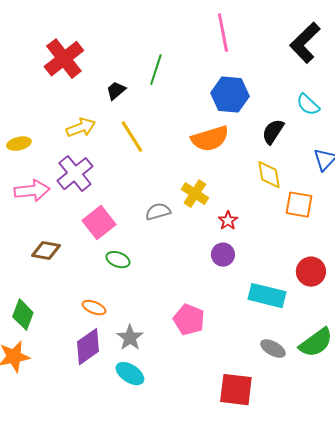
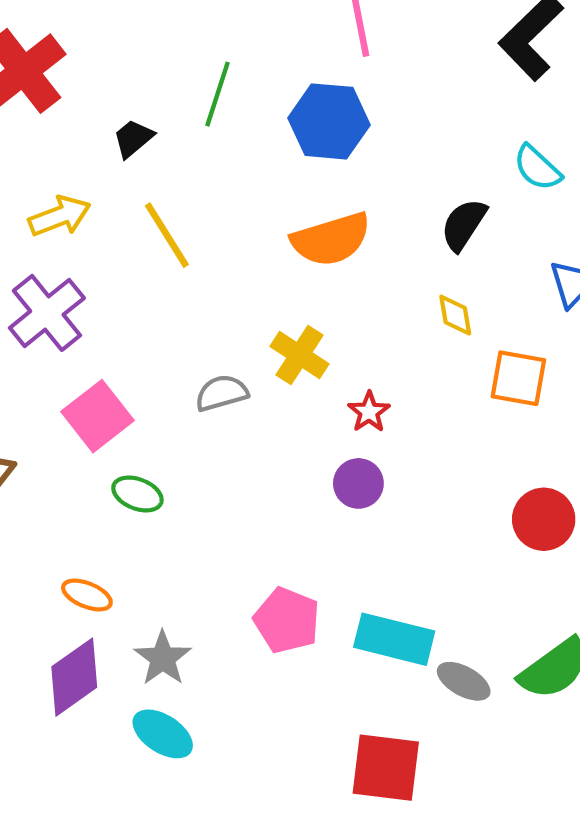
blue hexagon: (230, 95) -> (329, 121), moved
yellow diamond: (269, 175) -> (455, 315), size x0.7
cyan rectangle: (267, 296) -> (394, 639), moved

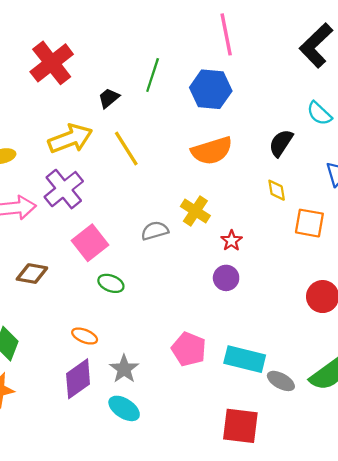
yellow arrow: (60, 216) -> (70, 139), size x1.4

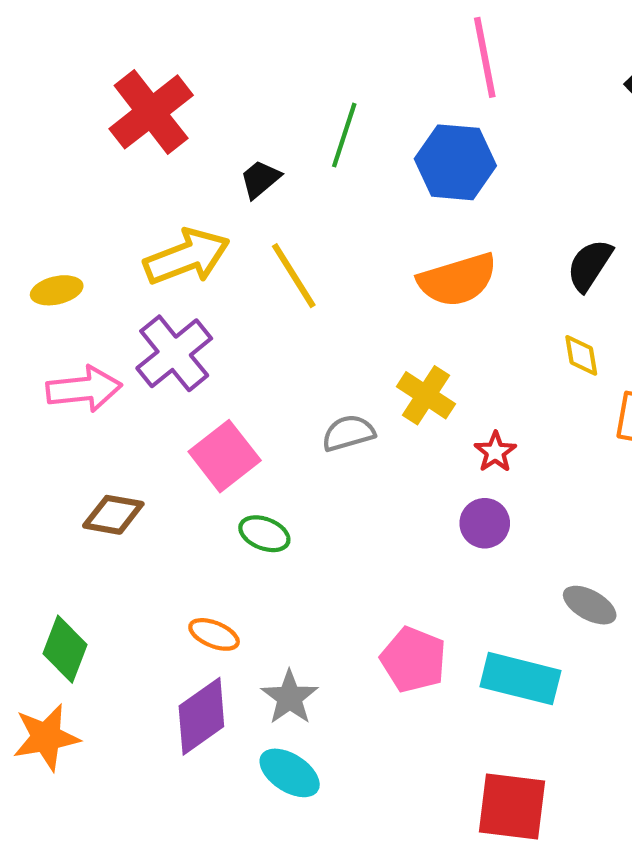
gray ellipse: (281, 381) -> (590, 605), moved

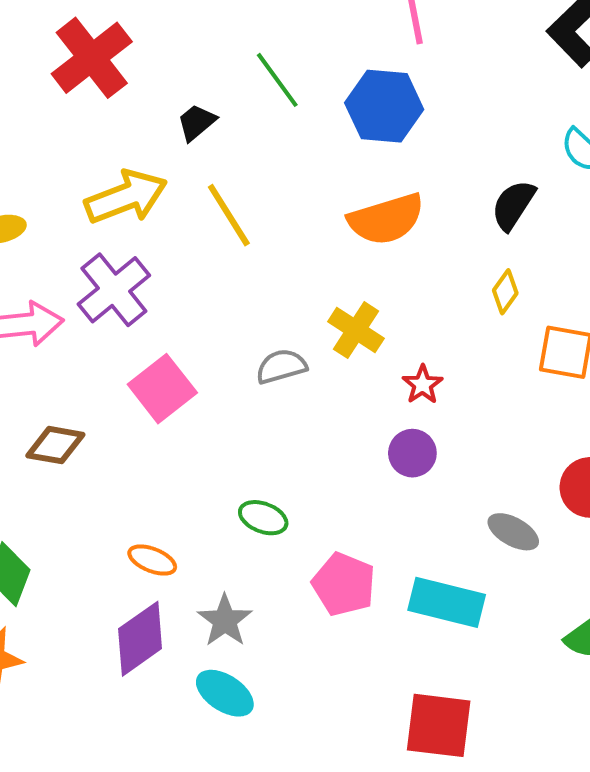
green line: (344, 135) -> (277, 80), turned -54
yellow diamond: (581, 355) -> (505, 292), turned 45
green ellipse: (264, 534) -> (263, 518), moved

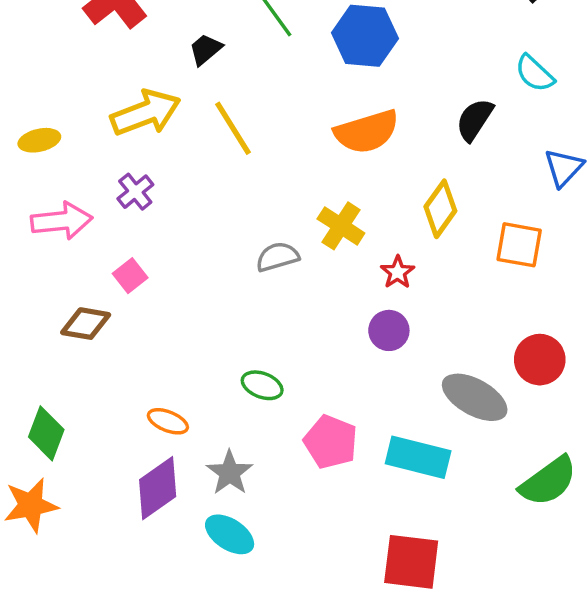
purple cross: (114, 290) -> (135, 192), size x0.6
yellow diamond: (505, 292) -> (440, 209), moved, size x1.5
pink square: (162, 389) -> (130, 276), moved, size x0.6
gray ellipse: (513, 532) -> (475, 397), size x1.5

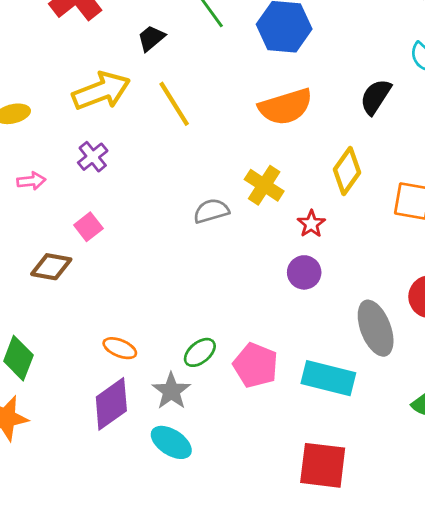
pink arrow: (62, 221) -> (31, 181), size x0.6
green ellipse: (262, 385) -> (200, 352), moved, turned -60
gray ellipse: (475, 397) -> (376, 328), turned 40

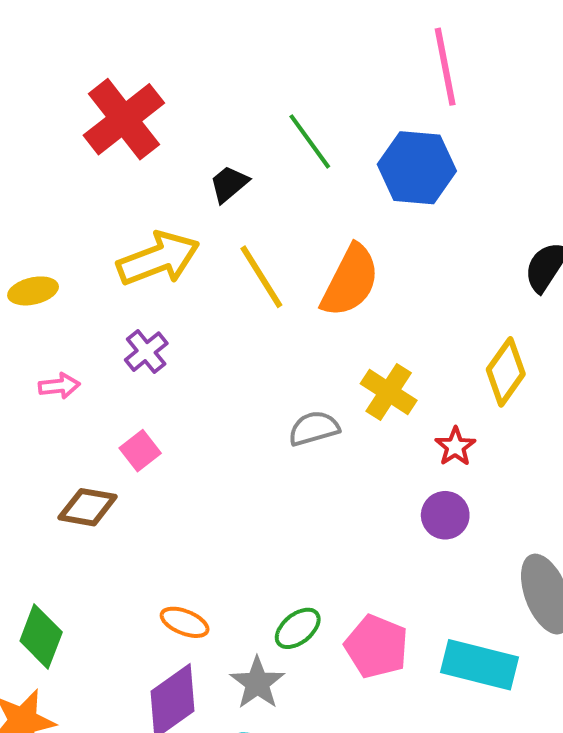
orange semicircle: (286, 107) -> (350, 281), moved, turned -46

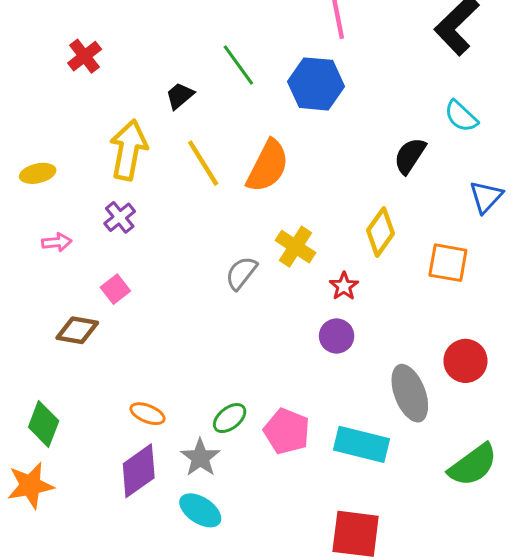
red cross: (124, 119) -> (85, 56), moved, size x0.6
yellow arrow: (158, 259) -> (128, 150), turned -58
gray semicircle: (314, 428) -> (241, 273), turned -36

